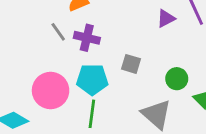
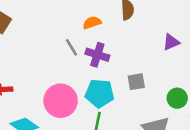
gray square: (131, 64) -> (136, 82), turned -30

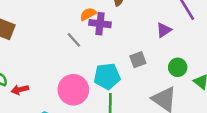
purple triangle: (171, 42) -> (164, 30), moved
purple cross: (97, 55) -> (100, 24), moved

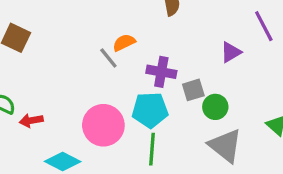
orange semicircle: (88, 14) -> (124, 43), moved
purple cross: (100, 24) -> (161, 72), moved
green circle: (178, 67) -> (215, 107), moved

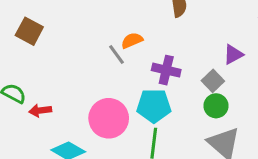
gray square: (193, 90) -> (213, 81), moved, turned -30

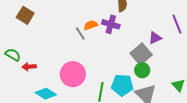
purple cross: (166, 70) -> (111, 24), moved
gray square: (213, 81) -> (141, 54), size x1.5
cyan pentagon: (154, 106) -> (122, 85), moved

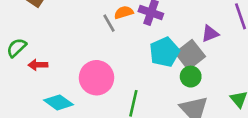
green semicircle: (13, 55) -> (16, 48), turned -77
cyan pentagon: (122, 85) -> (165, 52), moved, turned -30

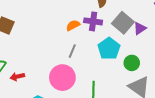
gray line: (109, 23) -> (72, 51), moved, turned 64
gray square: (190, 55) -> (123, 23), moved

